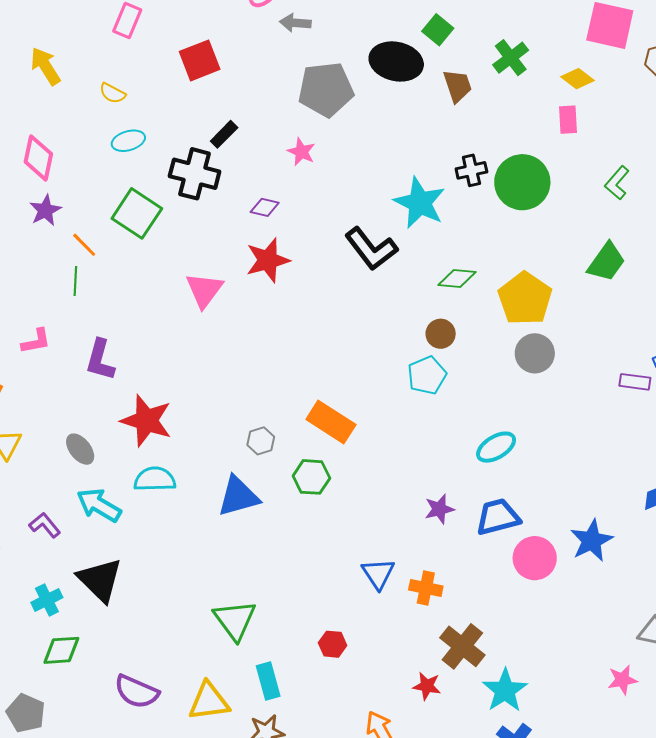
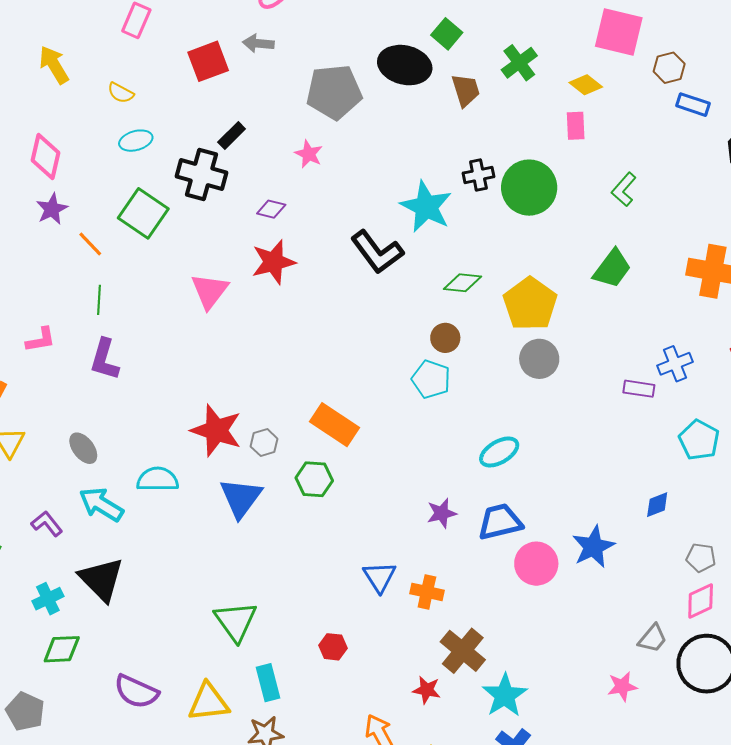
gray arrow: (295, 23) -> (258, 43), moved
green line: (75, 281) -> (99, 300), moved
cyan pentagon: (427, 375) -> (431, 379), turned -30
red star: (146, 421) -> (216, 430), moved
blue triangle: (238, 496) -> (241, 498), turned -39

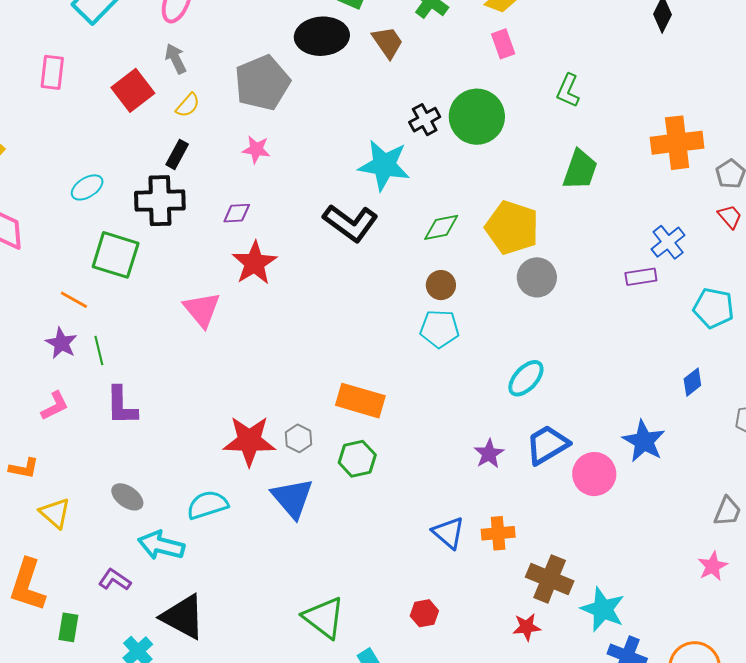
gray arrow: (258, 43) -> (176, 59), turned 76
yellow semicircle: (121, 93) -> (188, 105), moved, turned -60
purple star: (52, 209) -> (61, 343), moved

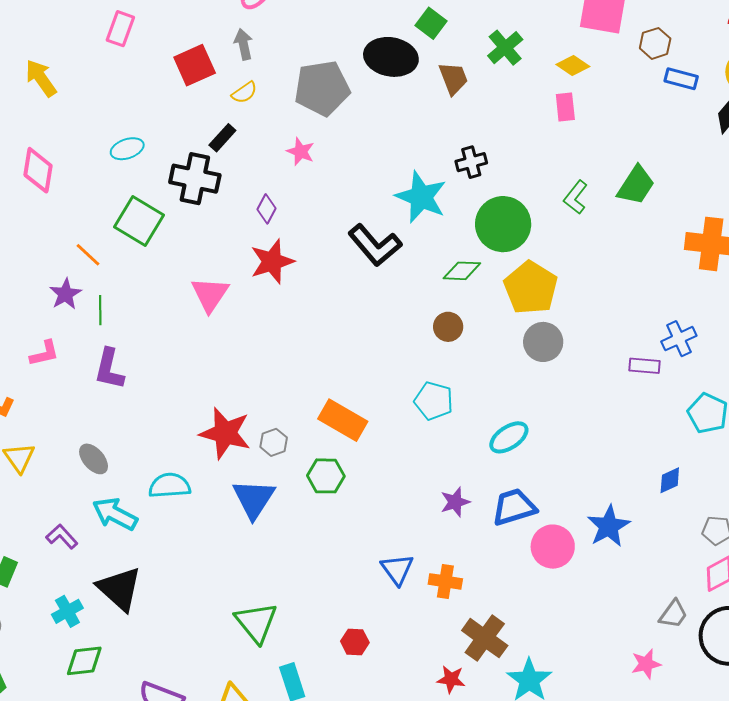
green L-shape: (568, 91) -> (576, 197), moved
green circle: (477, 117) -> (503, 224), moved
green trapezoid: (580, 170) -> (636, 185), moved
purple diamond: (237, 213) -> (267, 209), turned -72
cyan pentagon: (440, 329) -> (434, 401), moved

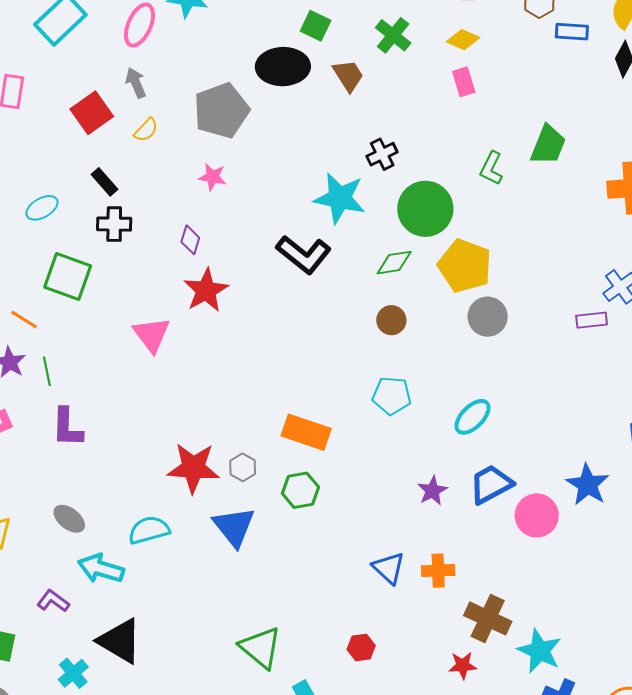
black rectangle: (222, 138) -> (104, 182), moved, turned -72
black cross: (195, 179) -> (114, 224), size x0.7

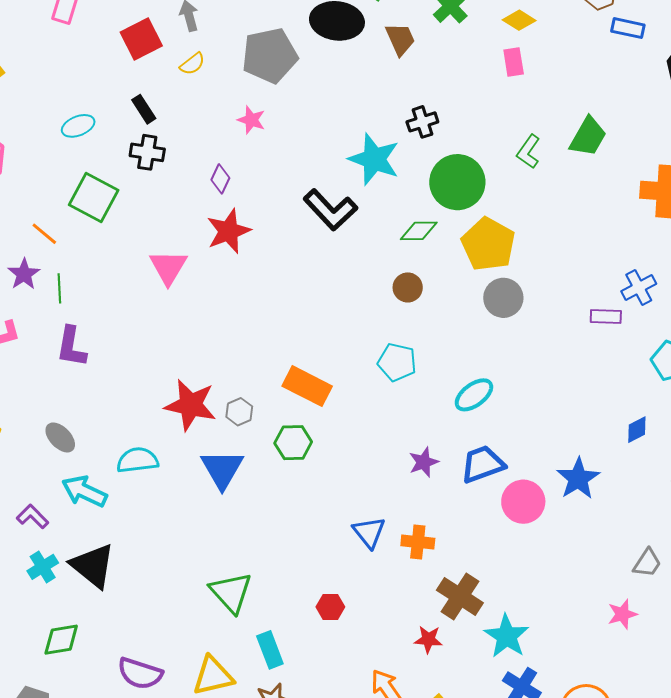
cyan cross: (73, 673) -> (43, 567), moved

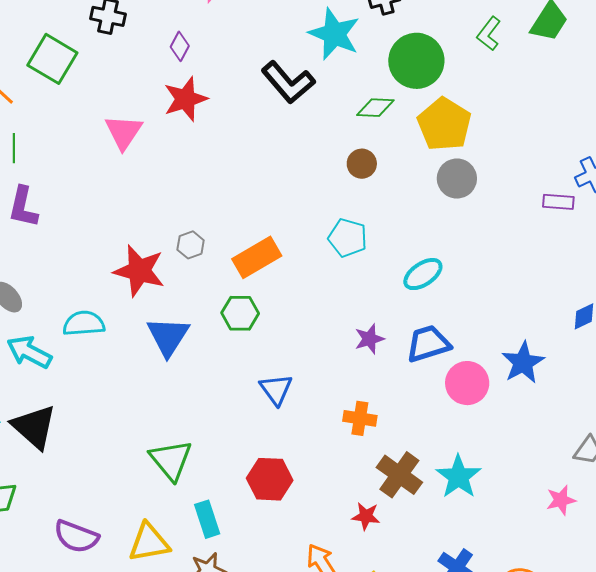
orange rectangle: (307, 386) -> (257, 257), turned -60
gray hexagon: (239, 412) -> (191, 245), moved
blue triangle: (369, 532) -> (276, 389), moved
red hexagon: (330, 607) -> (270, 479), size x1.6
cyan star: (507, 636) -> (458, 477), moved

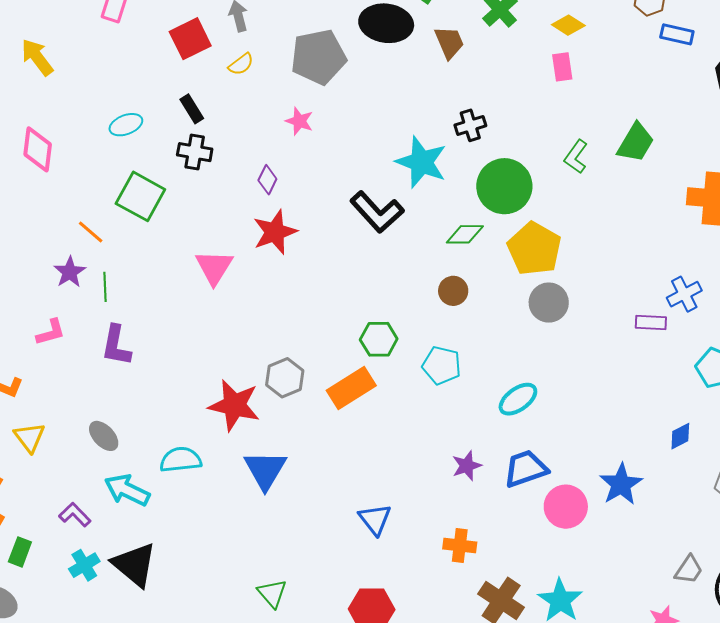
gray hexagon: (191, 245) -> (285, 378), size x1.4
green hexagon: (240, 313) -> (379, 339), moved
green triangle: (171, 460) -> (272, 593), size x0.7

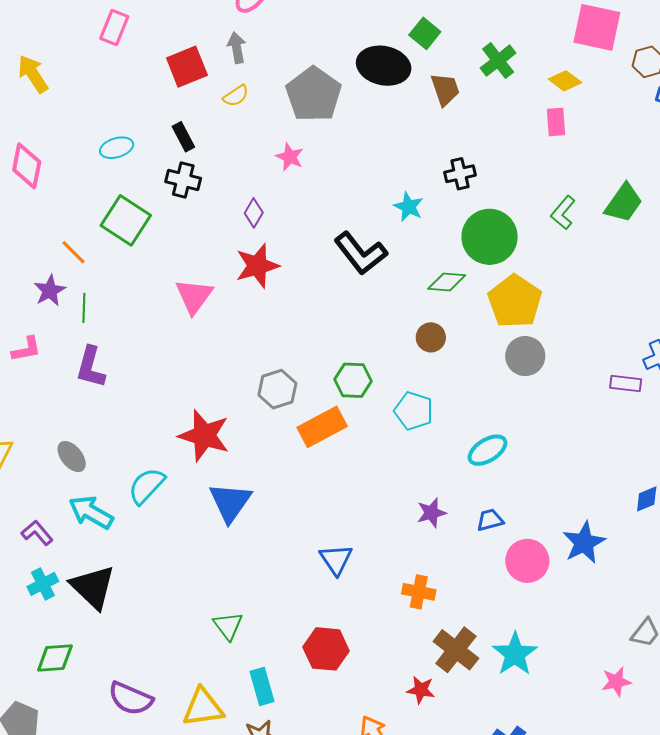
gray pentagon: (318, 57) -> (314, 94), turned -30
cyan star: (421, 162) -> (409, 207), size x0.6
gray hexagon: (285, 378) -> (277, 389), moved
cyan semicircle: (181, 460) -> (147, 486), turned -45
blue trapezoid: (526, 469) -> (490, 520), size x0.6

